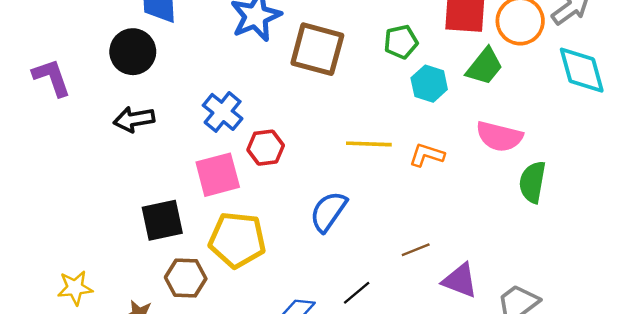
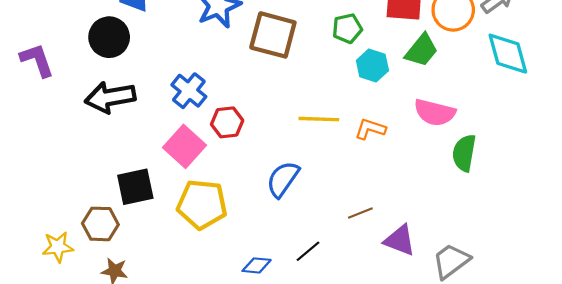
black arrow: (134, 119) -> (110, 97), size x1.4
pink square: (218, 175) -> (184, 146), turned -33
brown hexagon: (186, 278) -> (100, 224), moved

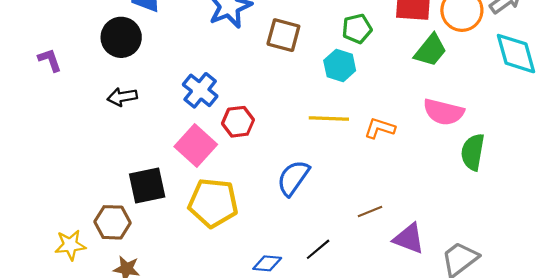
brown square: (273, 35) -> (283, 35), size x0.7
purple L-shape: (37, 60) -> (50, 60), size x0.7
cyan hexagon: (372, 66) -> (340, 65), moved
black arrow: (110, 97) -> (122, 97), size x0.6

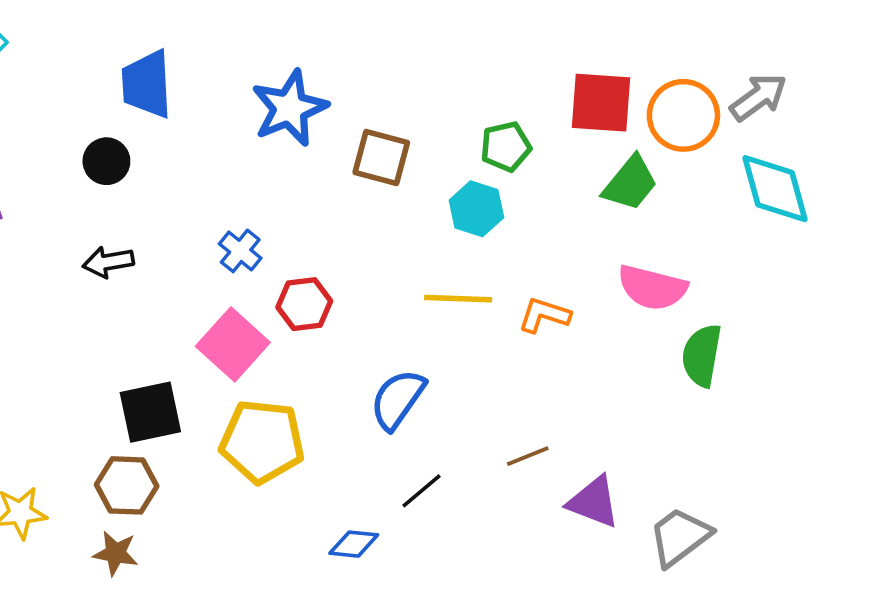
black circle: (121, 37) -> (106, 161), size x0.7
blue cross: (200, 90) -> (240, 251), size x0.7
brown hexagon: (113, 222) -> (127, 485), moved
black line: (318, 249) -> (421, 491), moved

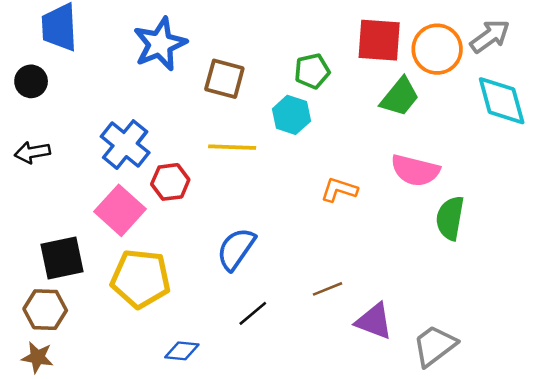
blue cross: (240, 251) -> (125, 145), size x1.6
yellow line: (458, 299) -> (232, 147), moved
blue diamond: (354, 544) -> (182, 351), moved

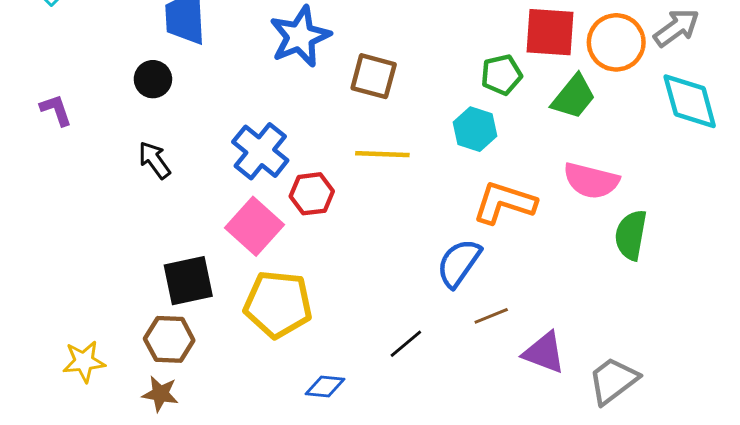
green pentagon: (312, 71) -> (501, 75), moved
cyan hexagon: (291, 115) -> (475, 129), moved
black arrow: (32, 152) -> (154, 160), turned 64
orange L-shape: (339, 190) -> (504, 203), size x1.5
blue semicircle: (236, 249) -> (459, 263), moved

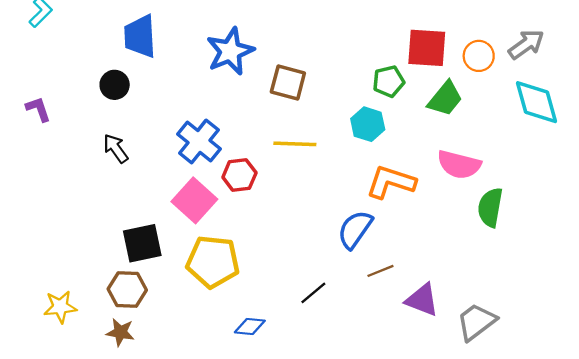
orange circle: (616, 42) -> (479, 56), size x0.7

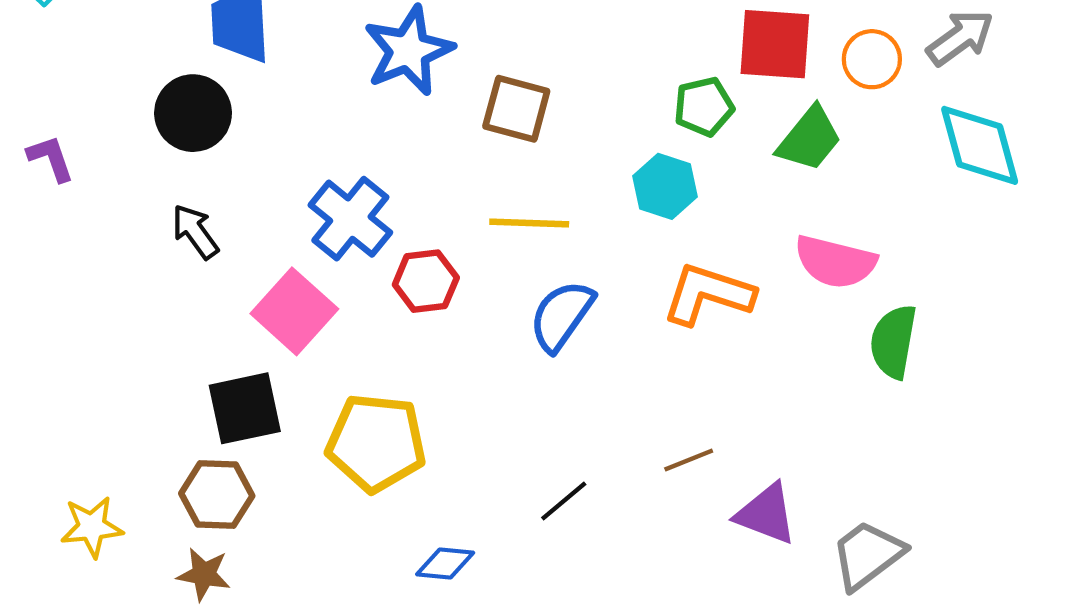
black circle: (115, 85) -> (193, 113), size x1.4
pink square: (194, 200) -> (294, 311), moved
blue semicircle: (355, 229) -> (562, 316), moved

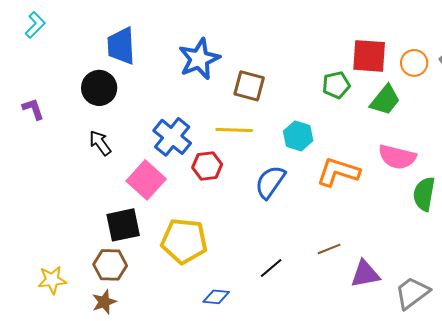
cyan hexagon: (665, 186) -> (298, 136), moved
yellow line: (529, 223) -> (234, 130), moved
purple triangle: (766, 514) -> (365, 274), turned -32
brown star: (204, 574) -> (104, 302), turned -30

